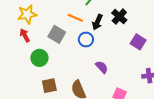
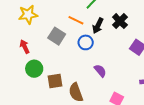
red arrow: (25, 35) -> (25, 47), moved
green circle: (39, 58) -> (34, 69), moved
brown square: (49, 86) -> (55, 81), moved

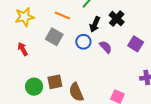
orange line: (76, 20) -> (62, 16), moved
green circle: (34, 69) -> (34, 87), moved
purple semicircle: (100, 71) -> (106, 47), moved

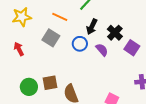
black cross: (117, 19) -> (115, 33), moved

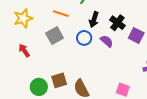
gray square: (51, 38) -> (55, 36), turned 36

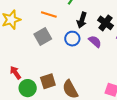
red arrow: (24, 50) -> (15, 73), moved

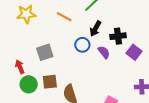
black cross: (106, 23) -> (118, 36), turned 35
gray square: (43, 37) -> (45, 52), moved

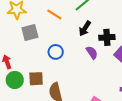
blue circle: (82, 45) -> (56, 52), moved
gray square: (45, 52) -> (30, 33), moved

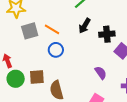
orange line: (54, 14) -> (52, 29), moved
purple semicircle: (92, 53) -> (101, 73), moved

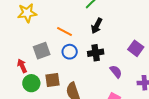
gray square: (30, 31) -> (42, 51), moved
black cross: (107, 34) -> (96, 53), moved

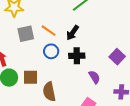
black arrow: (97, 26) -> (73, 33), moved
gray square: (42, 51) -> (26, 34), moved

